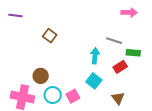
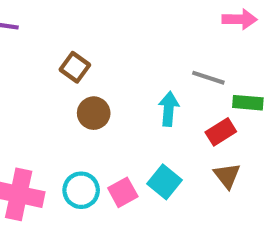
brown circle: (41, 76) -> (94, 113), moved
cyan square: (94, 81) -> (165, 182), moved
brown triangle: (118, 98) -> (227, 176), moved

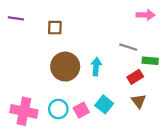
brown square: (75, 67) -> (55, 28), moved, turned -35
cyan arrow: (169, 109) -> (96, 67), moved
brown circle: (94, 113) -> (65, 67), size x1.6

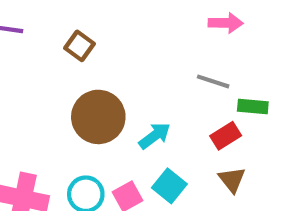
pink arrow: (146, 15) -> (226, 23), moved
brown square: (55, 28) -> (80, 46), turned 35
cyan arrow: (96, 67) -> (155, 136), moved, turned 48

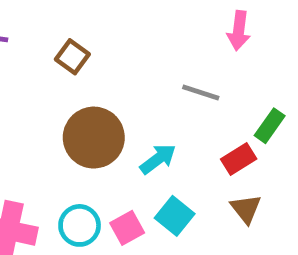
pink arrow: (226, 23) -> (239, 31), turned 96
gray line: (213, 81) -> (201, 92), moved
green rectangle: (253, 106) -> (270, 126), turned -60

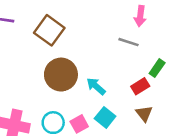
brown square: (72, 57) -> (49, 30), size x1.6
gray line: (201, 92) -> (129, 42), moved
cyan arrow: (158, 159) -> (96, 86), turned -102

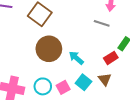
brown triangle: (144, 113) -> (105, 79), moved

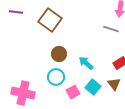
brown circle: (49, 49) -> (59, 54), size x0.6
cyan circle: (43, 86) -> (56, 77), moved

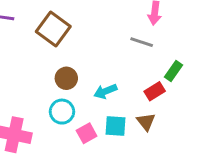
cyan arrow: (86, 63) -> (105, 91), turned -63
cyan square: (93, 87) -> (116, 126), turned -35

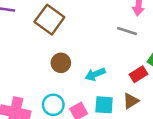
cyan circle: (62, 112) -> (53, 105), moved
brown triangle: (146, 122) -> (131, 101), turned 36

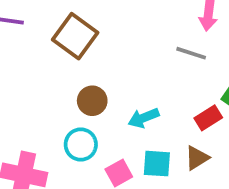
cyan circle: (53, 105) -> (81, 145), moved

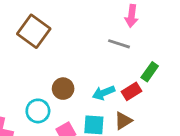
brown circle: (92, 101) -> (63, 89), moved
cyan arrow: (144, 118) -> (104, 93), moved

